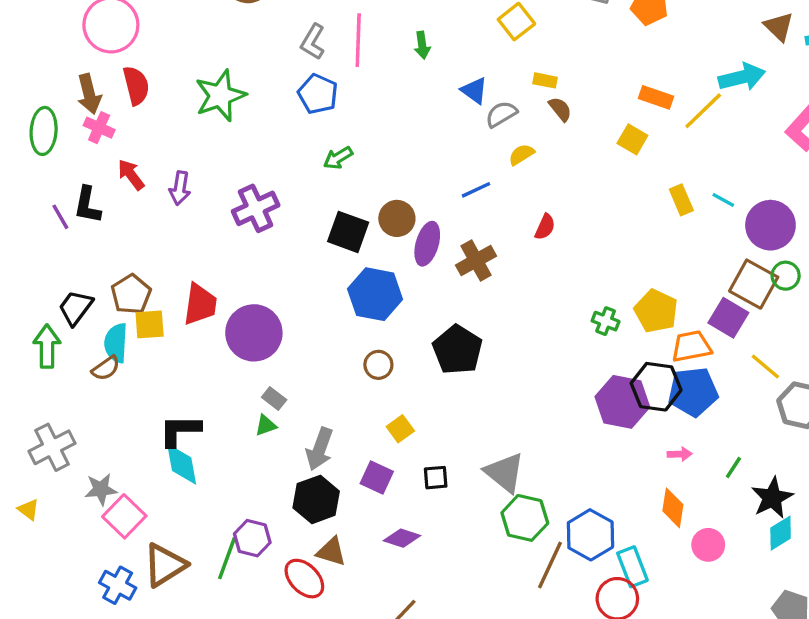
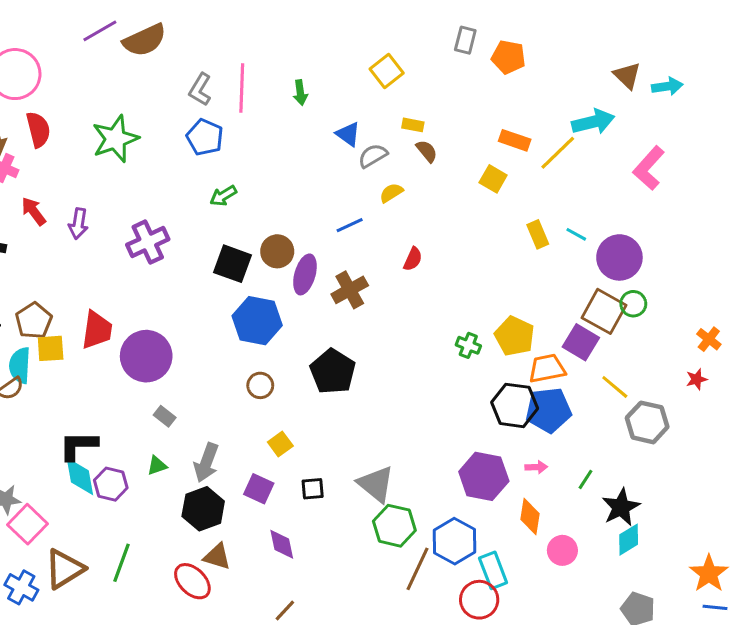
purple hexagon: (622, 402) -> (484, 476), moved
green triangle: (266, 425) -> (157, 466), moved
purple hexagon: (252, 538) -> (111, 484), moved
purple diamond: (402, 538) -> (282, 544), turned 60

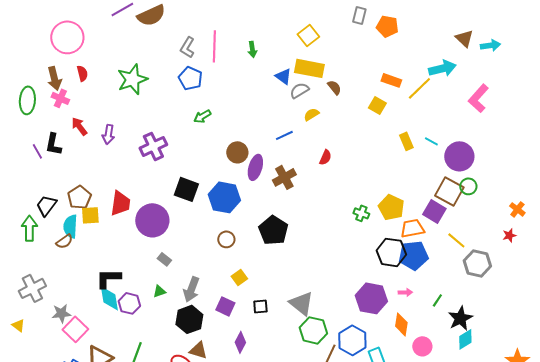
yellow rectangle: (413, 125) -> (309, 68), moved, size x2.0
red semicircle: (38, 130) -> (82, 73), size x0.7
black square: (233, 264) -> (186, 189), moved
purple diamond: (282, 544) -> (240, 342), turned 40

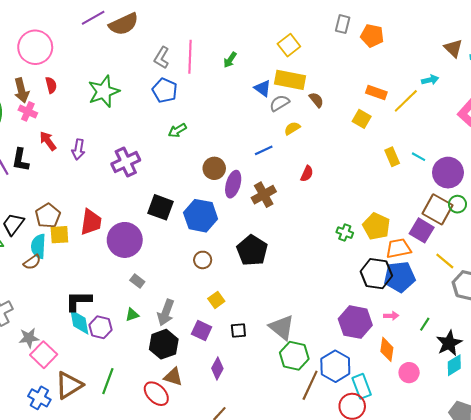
green arrow: (252, 49) -> (230, 60), turned 42
cyan arrow: (442, 68) -> (430, 80), size x0.6

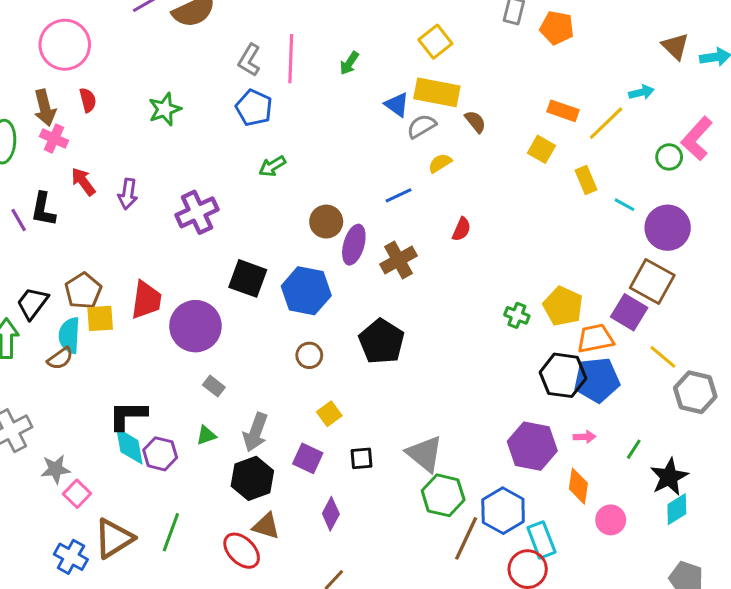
green star: (104, 91) -> (165, 109), size x0.7
yellow rectangle: (392, 157) -> (586, 180), moved
green circle: (457, 204) -> (669, 157), moved
pink square: (44, 355) -> (77, 494), size x0.7

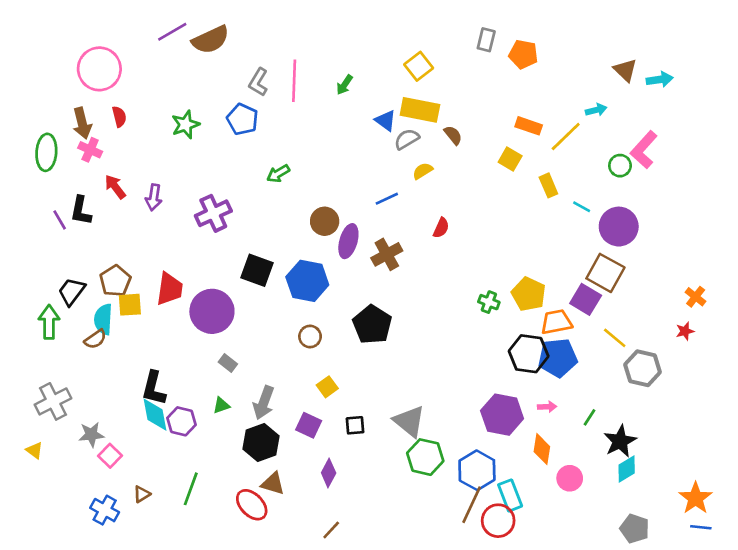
blue pentagon: (254, 108) -> (242, 119), moved
black L-shape: (128, 415) -> (154, 388), turned -76
brown triangle: (114, 538) -> (142, 494), size x0.5
brown line: (466, 538) -> (472, 505), moved

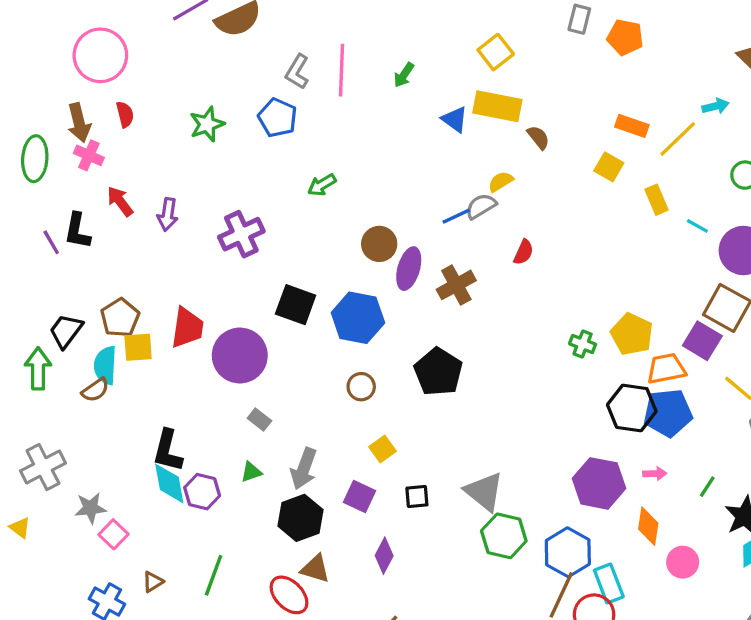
gray semicircle: (407, 139) -> (481, 206), moved

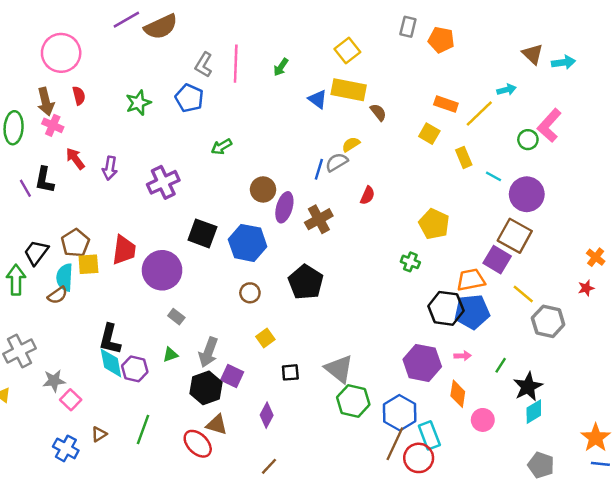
blue line: (456, 216) -> (319, 169), turned -48
yellow pentagon: (632, 334) -> (434, 224), moved
purple square: (360, 497) -> (232, 376), moved

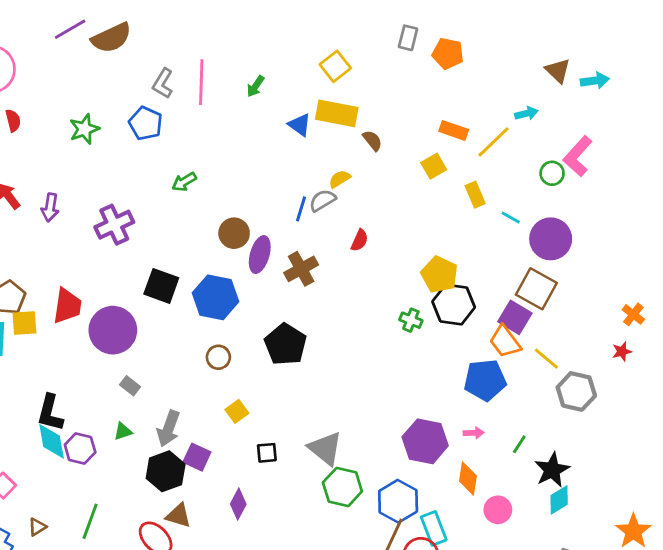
yellow square: (429, 134) -> (434, 166), turned 30
orange trapezoid: (471, 280) -> (505, 342), moved, turned -116
black hexagon: (446, 308) -> (454, 304), moved

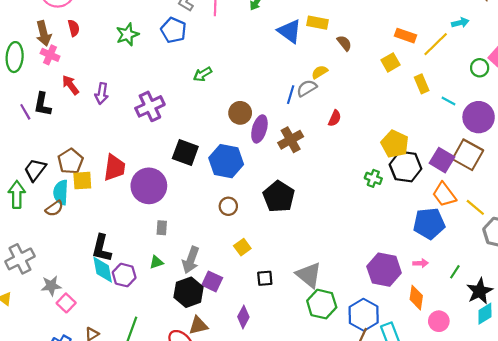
yellow rectangle: (337, 113) -> (317, 23), size x0.7
blue triangle: (300, 125) -> (290, 31), size x1.4
purple square: (515, 317) -> (442, 160), moved
gray rectangle: (130, 386) -> (162, 228), turned 56
brown triangle: (178, 516) -> (198, 325), turned -30

